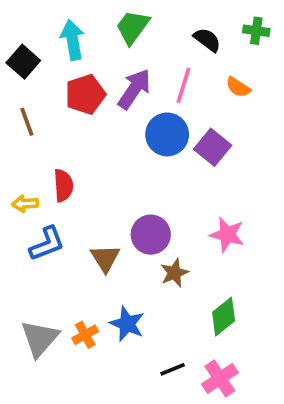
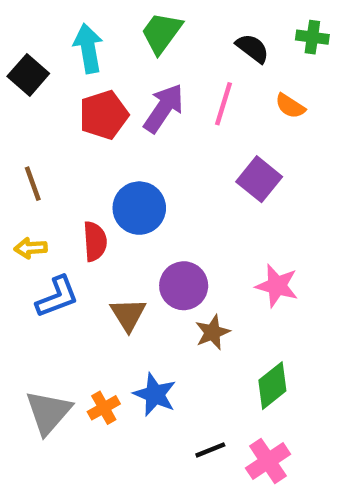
brown line: (27, 122) -> (33, 184), moved
blue circle: (167, 134) -> (139, 208), moved
red semicircle: (63, 185) -> (95, 241), moved

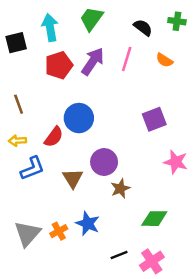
black square: (28, 75) -> (16, 43), turned 35
purple square: (259, 179) -> (154, 119), moved, turned 30
red semicircle: (95, 241) -> (54, 137), turned 40
pink star: (277, 286) -> (176, 162), moved
green diamond: (272, 386) -> (154, 219), turned 40

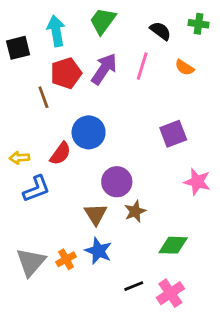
brown line: (19, 104) -> (43, 97), moved
brown triangle: (73, 178) -> (96, 214), moved

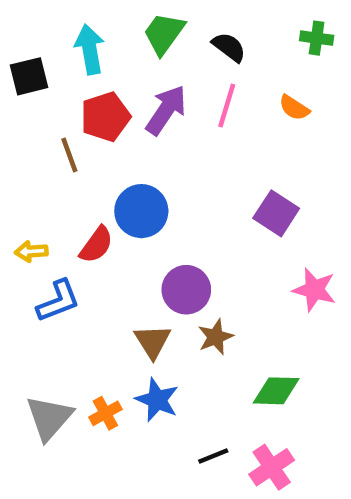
black semicircle: (160, 31) -> (229, 47), moved
purple square: (173, 134) -> (276, 213), turned -36

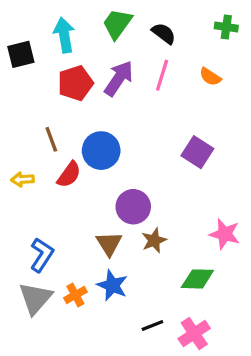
brown line: (69, 155) -> (51, 139), moved
pink star: (314, 290) -> (225, 234), moved
blue L-shape: (58, 301) -> (42, 255), moved, turned -36

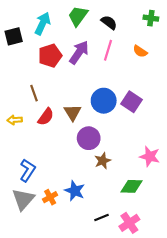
cyan arrow: (64, 35) -> (43, 23), turned 35
blue circle: (101, 151) -> (104, 101), moved
brown triangle: (109, 244) -> (73, 112), moved

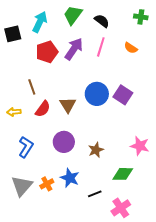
purple circle: (89, 138) -> (64, 142), moved
blue L-shape: (28, 170) -> (26, 147), moved
black line: (102, 218) -> (95, 194), moved

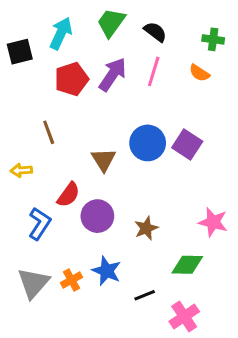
green cross: (141, 17) -> (213, 39), moved
red semicircle: (43, 109) -> (68, 195), moved

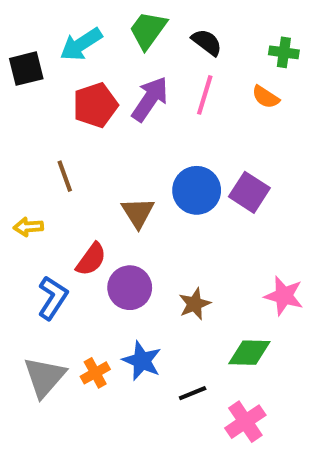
cyan arrow: (61, 33) -> (81, 44), turned -148

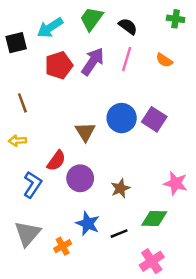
green cross: (284, 52) -> (176, 19), moved
brown line: (65, 176) -> (22, 103), moved
orange cross: (95, 373) -> (63, 246), moved
black line: (193, 393) -> (119, 234), moved

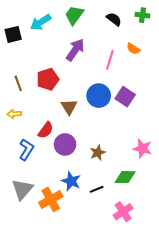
black semicircle: (128, 26) -> (114, 19), moved
pink line: (127, 59) -> (110, 60), moved
red pentagon: (59, 65) -> (48, 79), moved
orange cross: (63, 246) -> (51, 199), size x1.6

